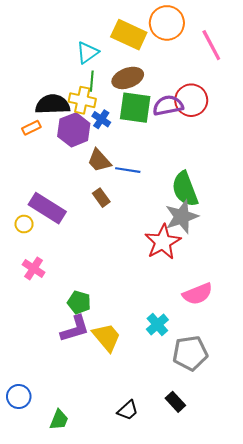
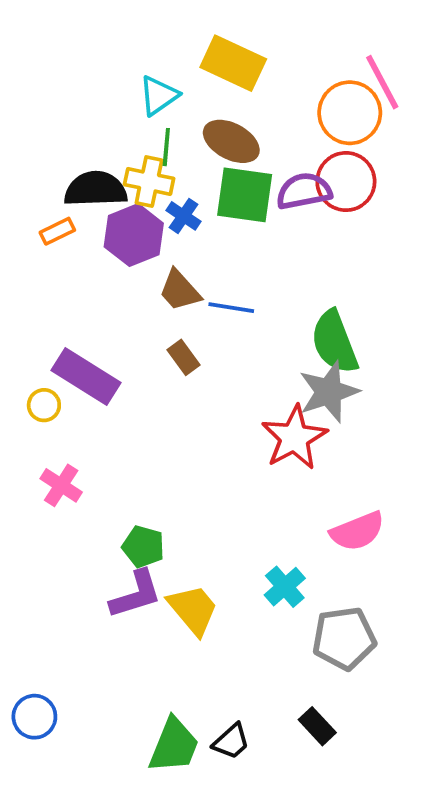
orange circle: (167, 23) -> (350, 113), moved
brown ellipse: (128, 78) -> (231, 141), turned 48
green trapezoid: (59, 420) -> (174, 745), moved, size x1.5

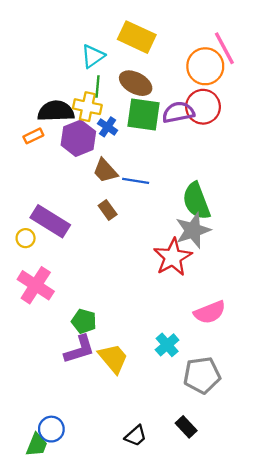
pink cross: (61, 485) -> (36, 285), size x1.5
blue circle: (34, 717) -> (51, 429), moved
green trapezoid: (174, 745) -> (37, 445), moved, size x0.7

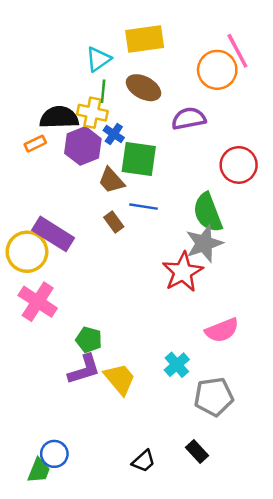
yellow rectangle: (137, 37) -> (145, 39), turned -33
red circle: (203, 107) -> (239, 165), moved
green square: (143, 115) -> (139, 159), moved
blue line: (136, 181) -> (144, 207), moved
yellow circle: (26, 238) -> (27, 252), size x2.0

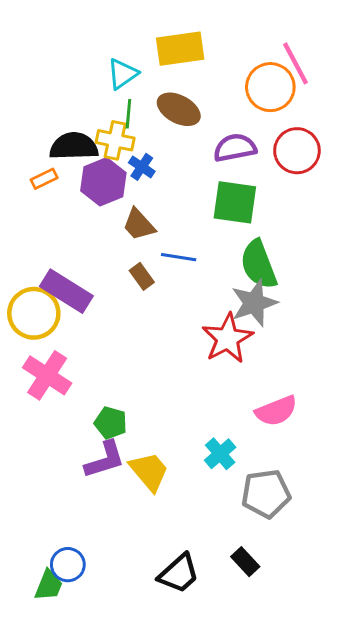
green square: (139, 159) -> (235, 202), moved
red circle: (239, 165) -> (297, 151), moved
black trapezoid: (144, 461) -> (179, 574), size x1.4

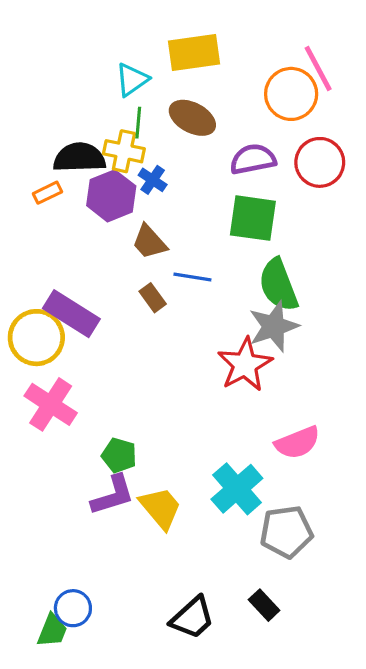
cyan cross: (220, 454) -> (237, 489), size x1.5

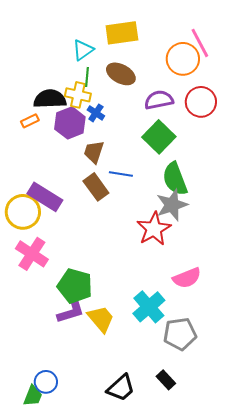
green square: (253, 218) -> (159, 137), turned 36
brown trapezoid: (149, 242) -> (94, 152), turned 60
brown rectangle: (153, 298) -> (96, 187), size x1.5
green pentagon: (119, 455) -> (75, 286), size x1.6

